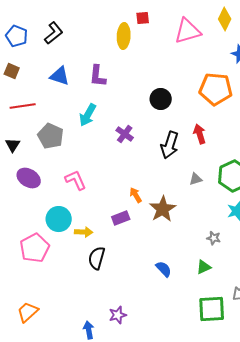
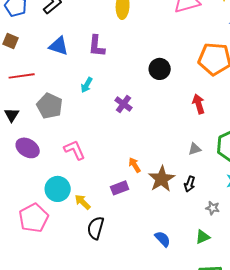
cyan arrow: (88, 115) -> (87, 85), size x0.7
black arrow: (170, 145) -> (190, 184), moved, size x0.6
yellow arrow: (84, 232) -> (83, 202), turned -138

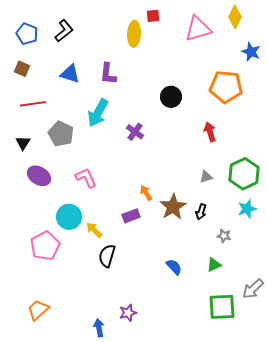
cyan arrow: (87, 85) -> (98, 113), size x1.8

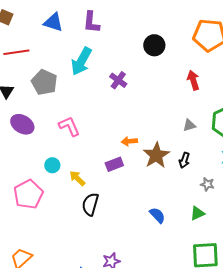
orange arrow: (146, 193) -> (129, 141), turned -63
cyan circle: (69, 217) -> (52, 165), size x0.6

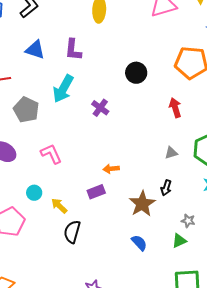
brown star: (156, 155) -> (142, 204), moved
gray star: (207, 184) -> (188, 221), moved

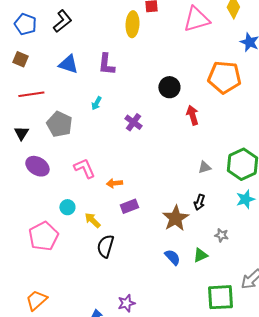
cyan arrow: (63, 89) -> (96, 103), size x0.5
red arrow: (175, 108) -> (192, 115), moved
orange arrow: (111, 169) -> (114, 183), moved
green triangle: (179, 241) -> (200, 255), moved

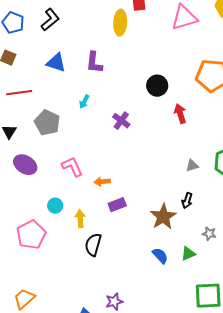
yellow arrow: (92, 220) -> (80, 219), turned 42

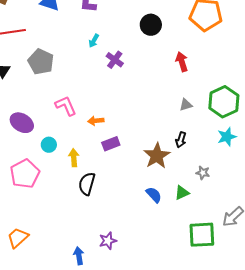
cyan arrow: (84, 102) -> (94, 41), moved
red arrow: (180, 114) -> (182, 62), moved
purple ellipse: (25, 165) -> (22, 123), moved

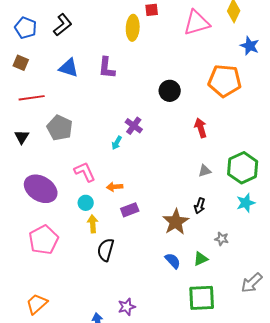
cyan arrow: (94, 41) -> (117, 143), moved
purple ellipse: (22, 123) -> (41, 189), size x1.4
cyan circle: (49, 145) -> (86, 203), moved
green square: (202, 235) -> (202, 298), moved

